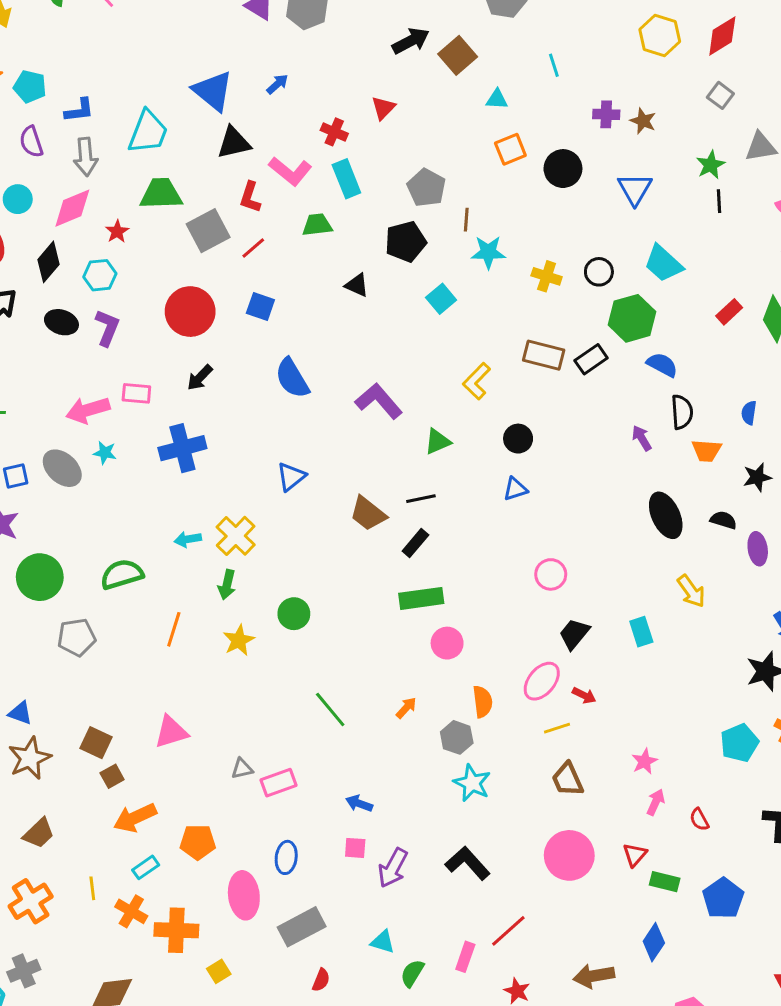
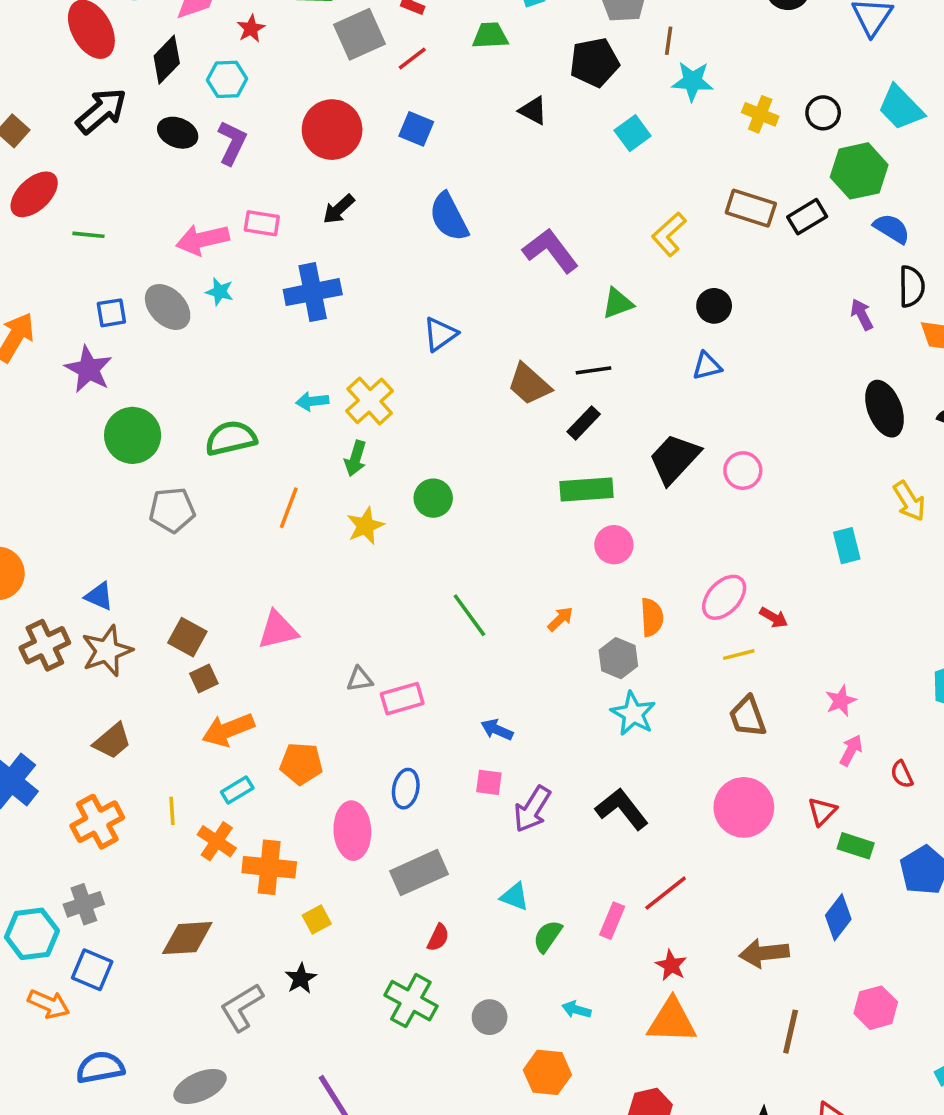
black trapezoid: (574, 634) -> (674, 459), moved, size x1.4

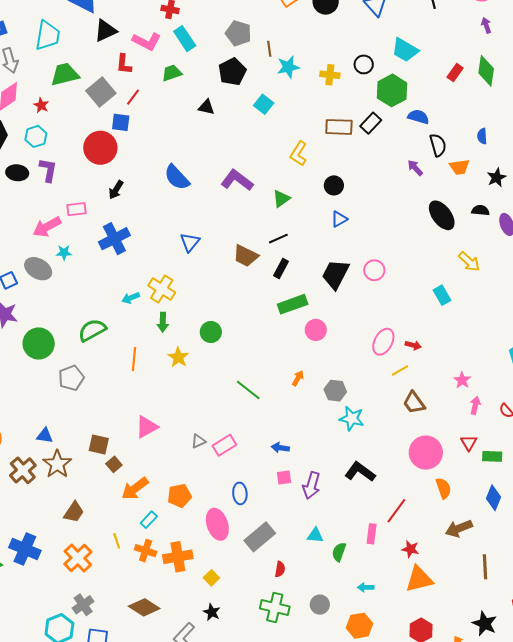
blue square: (416, 129) -> (121, 122), moved
orange semicircle: (652, 617) -> (443, 488), moved
brown diamond: (187, 938) -> (144, 607), turned 52

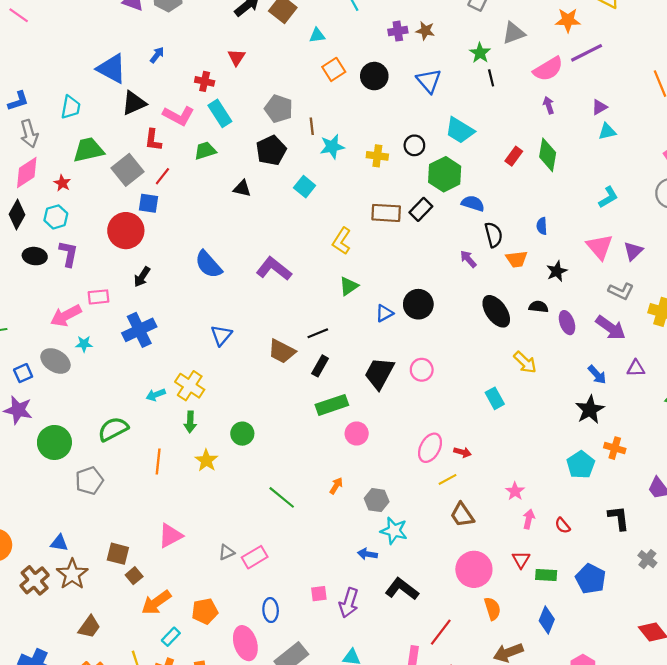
cyan trapezoid: (48, 35) -> (71, 107), size x0.7
black circle: (334, 185) -> (418, 304), moved, size x1.4
green triangle: (281, 199) -> (349, 286), moved
blue arrow: (280, 448) -> (367, 554), moved

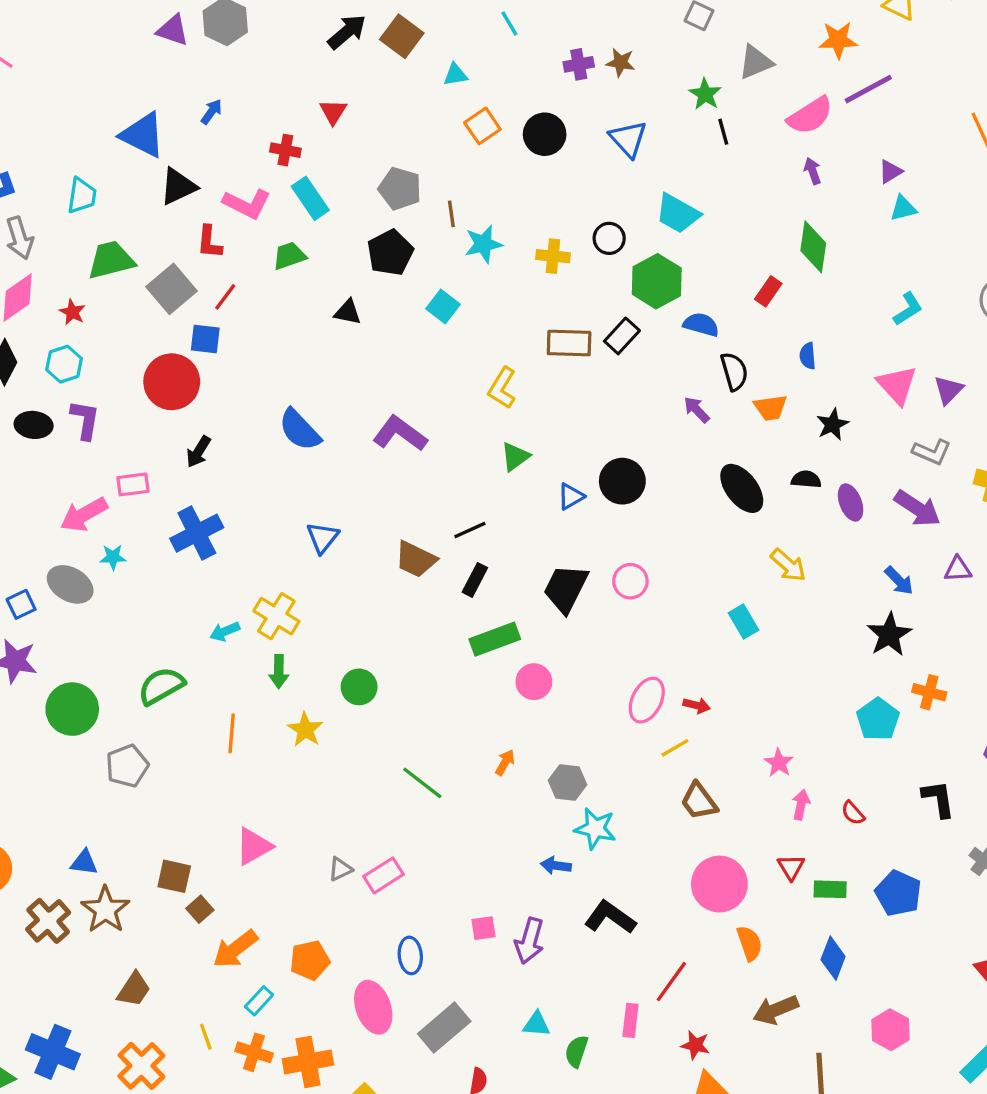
red rectangle: (514, 156) -> (768, 291), moved

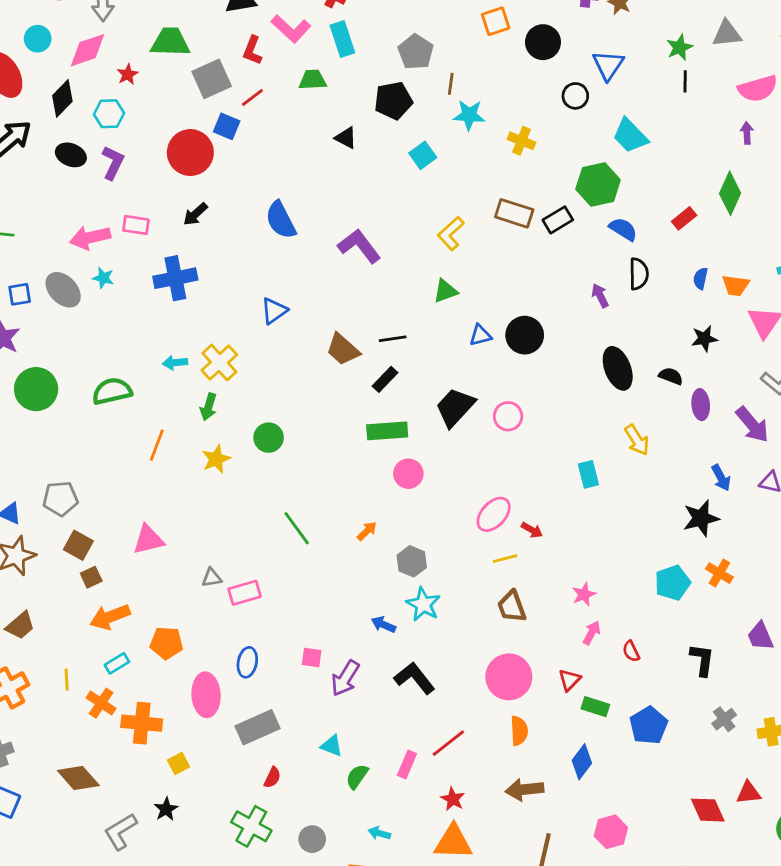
black circle: (609, 238) -> (575, 96), moved
orange trapezoid: (771, 408) -> (736, 285), moved
gray pentagon: (127, 766) -> (60, 499), moved

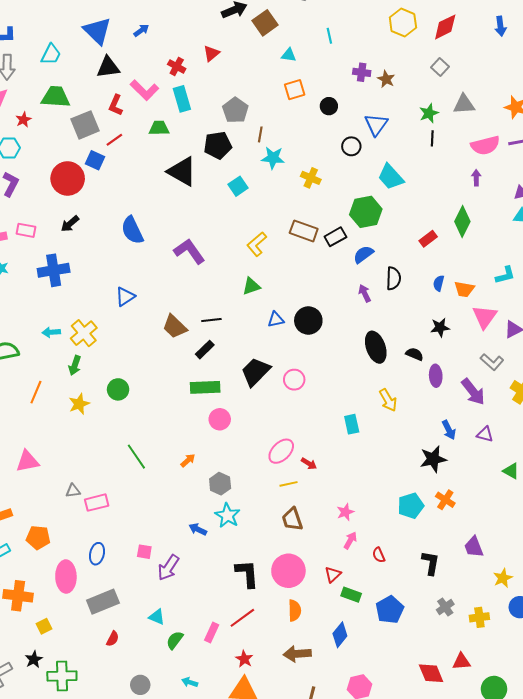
black circle: (543, 42) -> (329, 106), size x0.7
black triangle: (346, 138) -> (182, 171), size x1.8
blue semicircle: (623, 229) -> (363, 254), moved, turned -70
black L-shape: (414, 678) -> (247, 574), moved, turned 32
green cross: (251, 826) -> (62, 676), moved, turned -32

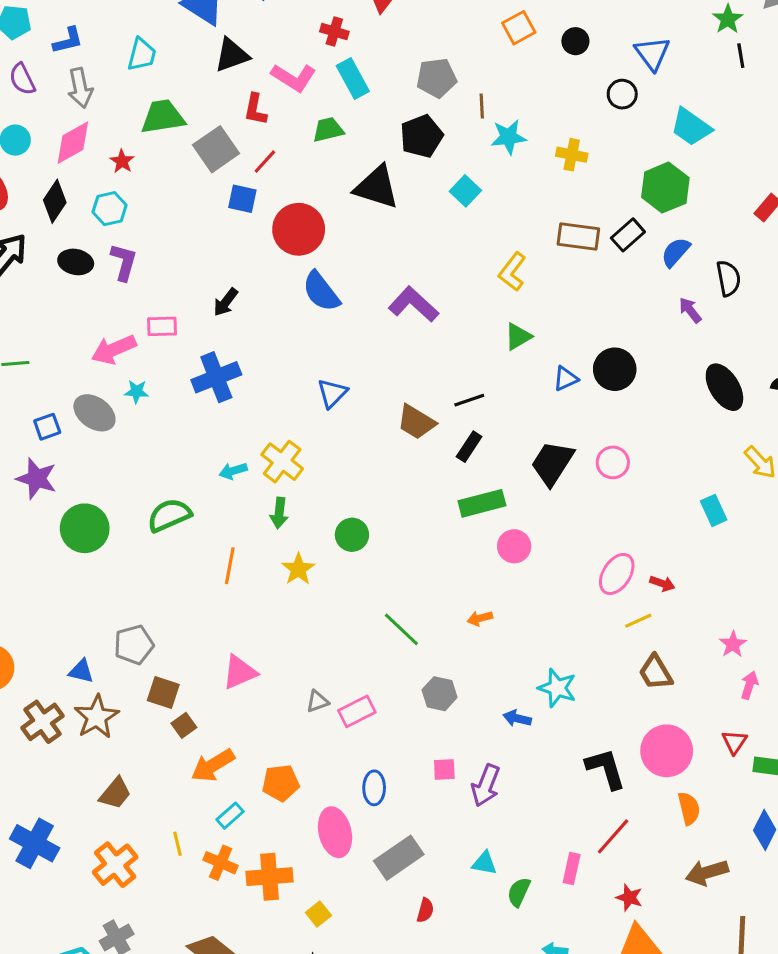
gray pentagon: (235, 110) -> (437, 78), turned -30
red circle: (68, 178) -> (299, 229), moved
orange arrow: (188, 460) -> (480, 618), turned -140
gray hexagon: (220, 484) -> (440, 694), moved

